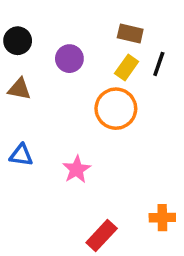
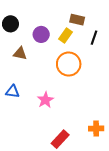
yellow rectangle: (127, 68) -> (65, 35), moved
brown triangle: (19, 89) -> (20, 53), moved

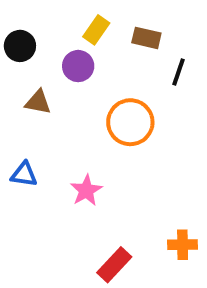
yellow rectangle: (65, 35) -> (96, 30), moved

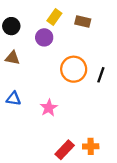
black line: (178, 72) -> (101, 75), moved
brown triangle: (38, 102) -> (12, 58), moved
orange cross: (183, 245) -> (91, 146), moved

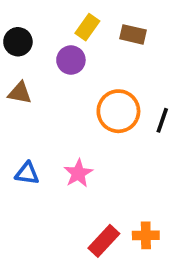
blue triangle: (14, 99) -> (27, 173), moved

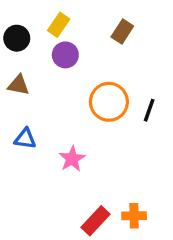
yellow rectangle: (87, 27) -> (59, 25), moved
brown rectangle: (133, 34) -> (122, 31), turned -70
blue triangle: (27, 173) -> (25, 139), moved

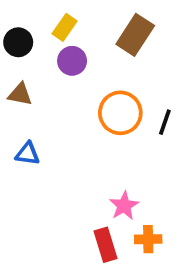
brown rectangle: (122, 31) -> (135, 35), size x1.5
pink star: (72, 159) -> (124, 206), moved
red rectangle: (95, 221) -> (105, 245), turned -60

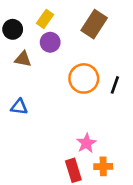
brown triangle: (20, 94) -> (23, 59), moved

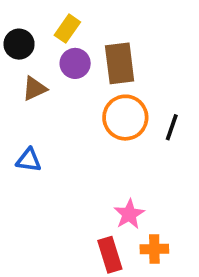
brown rectangle: (94, 24) -> (120, 63), moved, turned -40
brown triangle: (23, 59) -> (34, 89), turned -36

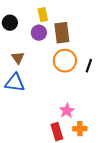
yellow rectangle: (67, 29) -> (43, 15), moved, turned -48
brown triangle: (34, 89) -> (18, 58), moved, turned -40
blue triangle: (29, 160) -> (15, 83), size x1.5

